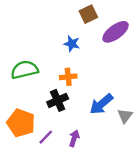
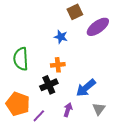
green semicircle: (24, 70) -> (21, 59), turned -80
gray triangle: (125, 116) -> (99, 109), moved
purple arrow: (74, 138) -> (68, 110), moved

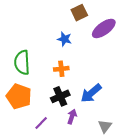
black cross: (49, 85) -> (60, 96), moved
orange pentagon: (18, 104) -> (19, 96), moved
gray triangle: (99, 109) -> (105, 126), moved

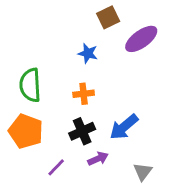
purple arrow: (72, 117) -> (98, 159), turned 48

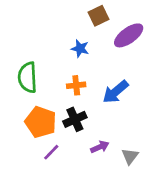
blue arrow: (124, 127) -> (116, 92), moved
orange pentagon: (26, 131) -> (41, 122), moved
purple arrow: (98, 159) -> (100, 147), moved

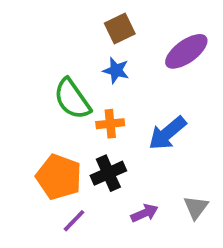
brown square: (98, 16) -> (120, 29), moved
green semicircle: (28, 77) -> (72, 99), moved, turned -32
gray triangle: (130, 156) -> (196, 207), moved

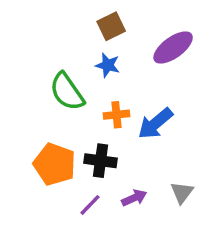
orange cross: (110, 124) -> (116, 115), moved
black cross: (108, 173) -> (101, 161), turned 32
purple line: (74, 221) -> (90, 205), moved

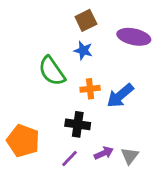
purple ellipse: (173, 48) -> (134, 37), turned 48
orange pentagon: (55, 164) -> (23, 141), moved
gray triangle: (182, 193) -> (130, 156), moved

